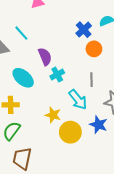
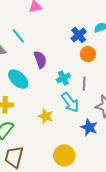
cyan cross: (57, 75) -> (63, 78), moved
yellow circle: (70, 132) -> (64, 155), moved

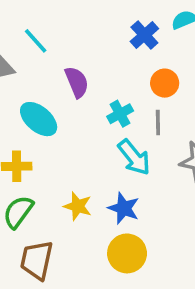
orange circle: (88, 54) -> (165, 83), moved
yellow star: (46, 116) -> (78, 206), moved
blue star: (89, 127) -> (124, 208), moved

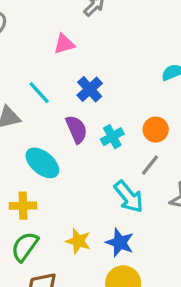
blue cross: (144, 35) -> (90, 89), moved
cyan cross: (120, 114) -> (112, 137), moved
gray line: (158, 122) -> (150, 165), turned 40

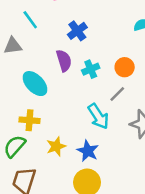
cyan line: (39, 93) -> (30, 20), moved
yellow cross: (23, 206) -> (30, 120), moved
yellow star: (78, 241) -> (56, 146), turned 30

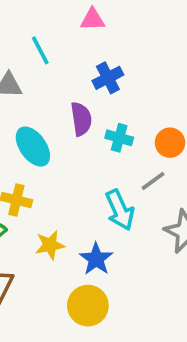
cyan cross: (91, 69) -> (119, 138), turned 30

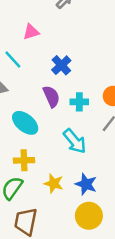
pink triangle: (93, 19) -> (31, 32), moved
cyan arrow: (120, 210) -> (75, 141), moved
yellow star: (50, 245) -> (54, 183), turned -30

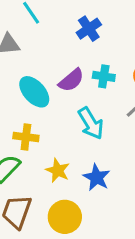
purple semicircle: (51, 96) -> (71, 80), moved, turned 65
yellow circle: (89, 216) -> (65, 217), moved

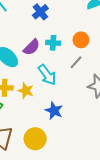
yellow star: (58, 170) -> (26, 91), moved

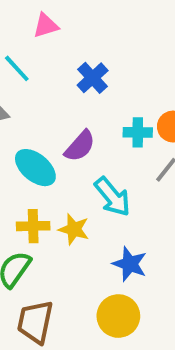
cyan cross: (53, 43) -> (138, 132), moved
yellow circle: (35, 139) -> (118, 316), moved

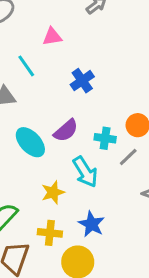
cyan cross: (138, 132) -> (105, 138), moved
yellow cross: (33, 226) -> (50, 233), moved
yellow star: (74, 229) -> (53, 192), turned 30

